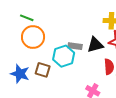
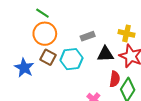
gray rectangle: (75, 46) -> (88, 36), moved, turned -40
brown square: (43, 70) -> (48, 57), moved

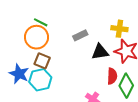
green line: (42, 13) -> (41, 22), moved
cyan hexagon: (71, 59) -> (40, 80), moved

